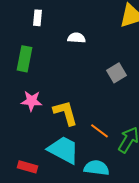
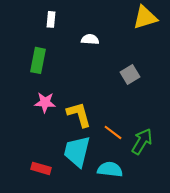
cyan trapezoid: (63, 150) -> (77, 151), turned -104

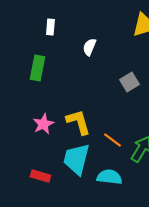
white semicircle: (90, 39) -> (89, 47), turned -72
pink star: (45, 102) -> (43, 124), moved, turned -30

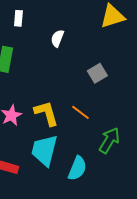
orange line: (112, 140) -> (80, 112), moved
cyan semicircle: (109, 177) -> (77, 168), turned 105

